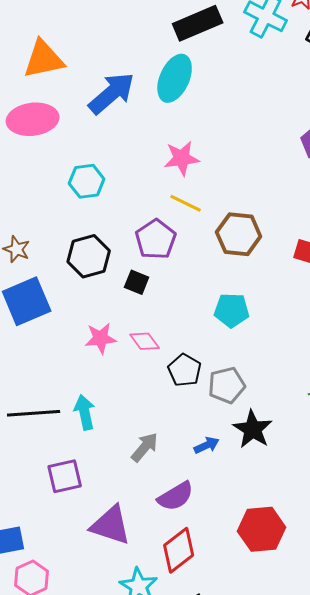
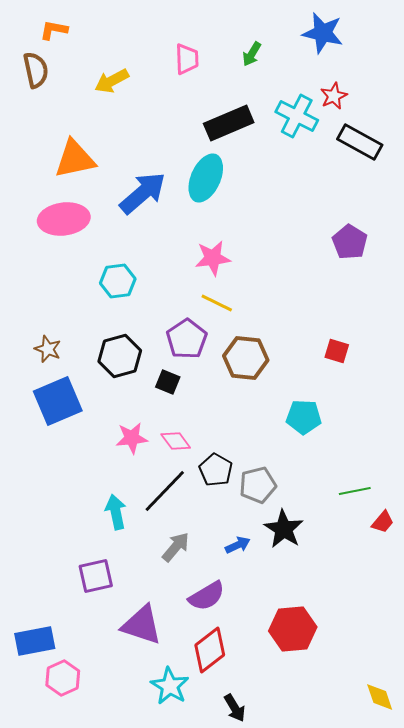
brown hexagon: (239, 234) -> (246, 358), moved
cyan pentagon: (232, 310) -> (304, 417), moved
black line: (34, 413) -> (165, 491), moved, turned -42

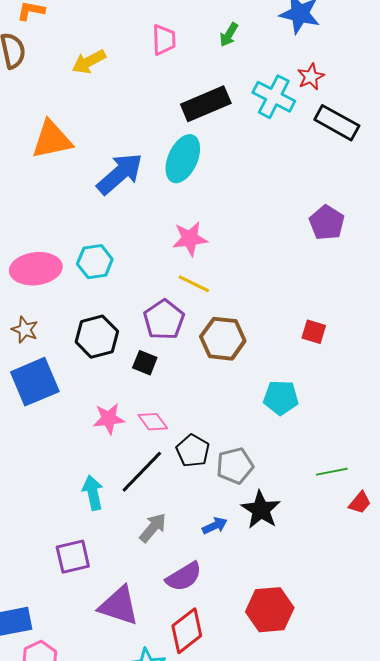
pink ellipse: (64, 219) -> (36, 269), moved

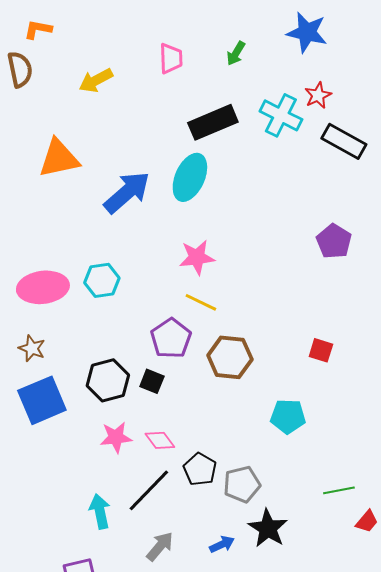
black hexagon: (97, 337) -> (108, 380), moved

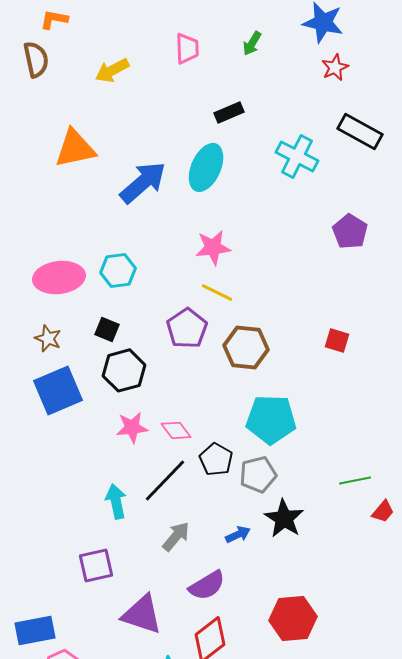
red star: (318, 95) -> (335, 67), moved
cyan cross: (281, 115) -> (297, 156), moved
black rectangle: (213, 122) -> (229, 112), size x0.6
black square: (152, 381) -> (107, 329), moved
cyan pentagon: (288, 416) -> (271, 419), moved, size x1.4

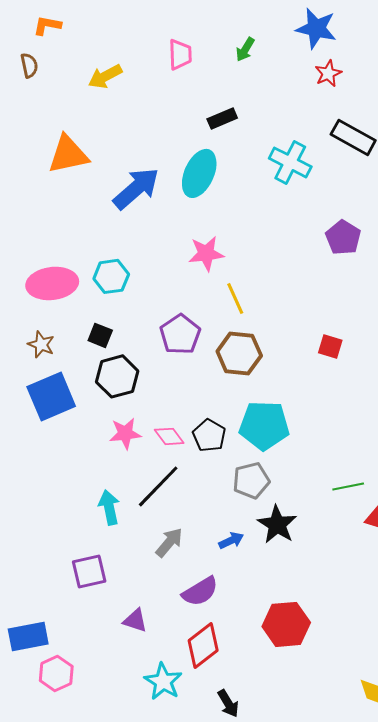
brown semicircle: (36, 59) -> (29, 65), size x0.7
yellow line: (217, 292) -> (235, 298), moved, turned 40
black pentagon: (216, 459) -> (209, 435), moved
purple triangle: (142, 614) -> (135, 620), size x0.6

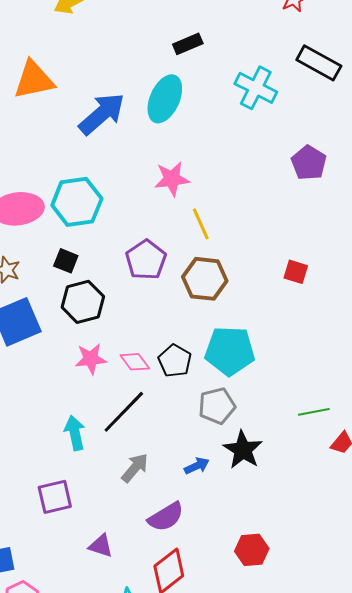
cyan hexagon: (111, 276) -> (77, 202), size x1.4
red hexagon: (286, 624) -> (252, 550), size x0.7

